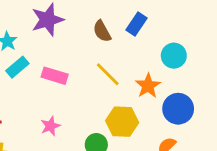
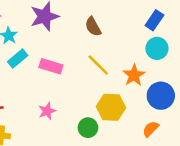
blue rectangle: (136, 24) -> (154, 20), moved

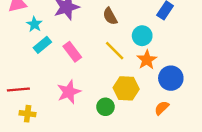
cyan circle: (157, 48) -> (142, 36), moved
pink rectangle: (51, 66) -> (72, 52), turned 36
pink star: (47, 111) -> (69, 92), size x1.5

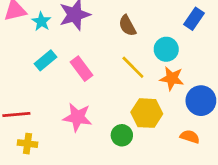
cyan star: (34, 24) -> (41, 21), moved
orange star: (147, 60) -> (172, 78), turned -30
pink star: (69, 92) -> (77, 117), turned 30
orange semicircle: (162, 108) -> (190, 137), turned 63

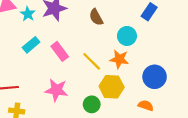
yellow line: (133, 67) -> (92, 61), moved
orange star: (172, 78) -> (119, 59), moved

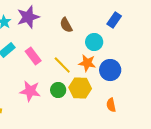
blue circle: (155, 77) -> (110, 70), moved
green circle: (92, 104) -> (58, 90), moved
orange semicircle: (146, 105) -> (111, 105), turned -120

